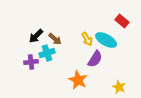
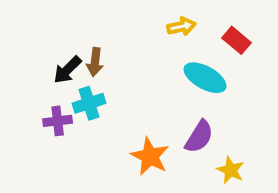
brown arrow: (55, 39) -> (95, 62), moved, turned 56
yellow arrow: (87, 39) -> (181, 27), moved, turned -72
purple semicircle: (95, 59) -> (199, 137), moved

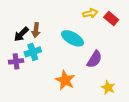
yellow arrow: (181, 27) -> (90, 13), moved
cyan ellipse: (205, 78) -> (73, 38), moved
purple semicircle: (199, 137) -> (94, 59), moved

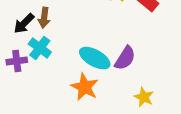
cyan ellipse: (73, 38) -> (95, 58), moved
cyan cross: (33, 52) -> (40, 48), turned -35

